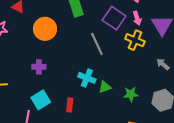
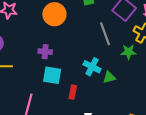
green star: (131, 94) -> (128, 52), moved
cyan square: (41, 100) -> (52, 75), moved, turned 36

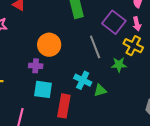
orange circle: (54, 14) -> (49, 45), moved
red rectangle: (73, 92) -> (64, 106), size x1.6

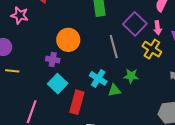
green star: (119, 65) -> (131, 76), moved
cyan square: (43, 89) -> (58, 84), turned 30

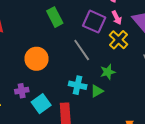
yellow cross: (152, 49) -> (118, 40), turned 30
purple cross: (53, 60) -> (22, 91), moved
cyan square: (58, 84) -> (41, 104), turned 30

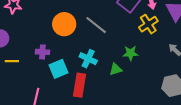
gray line: (82, 50) -> (96, 25), moved, turned -30
cyan cross: (78, 85) -> (88, 59), moved

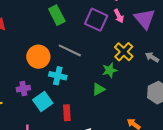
yellow cross: (148, 24) -> (124, 52), moved
cyan cross: (88, 59) -> (58, 76), moved
red rectangle: (80, 85) -> (67, 113), size x0.7

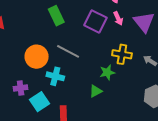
yellow cross: (124, 52) -> (122, 54), turned -36

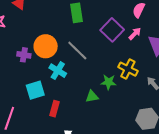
pink arrow: (118, 18) -> (135, 34), turned -128
purple cross: (21, 88) -> (24, 55), moved

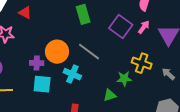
cyan square: (35, 90) -> (42, 84), moved, turned 30

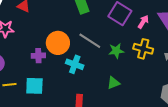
pink arrow: (144, 27) -> (143, 22), moved
green star: (124, 79) -> (116, 51), moved
cyan square: (42, 84) -> (34, 86), moved

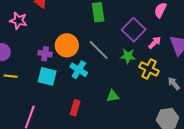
green star: (116, 51) -> (128, 56), moved
cyan square: (34, 86) -> (47, 76), moved

